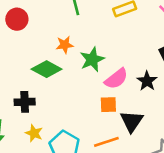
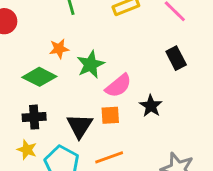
black star: (147, 81) -> (151, 106), moved
black cross: (25, 102) -> (34, 117), moved
black triangle: (132, 121) -> (80, 126), moved

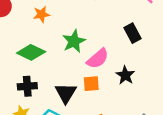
orange star: (59, 49) -> (41, 14), moved
black rectangle: (176, 58) -> (132, 33), moved

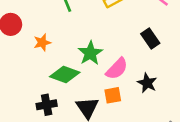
orange star: (41, 14) -> (42, 43), moved
green diamond: (31, 52) -> (65, 74), moved

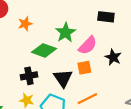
black rectangle: (150, 39) -> (106, 17), moved, turned -49

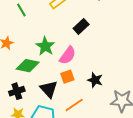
black rectangle: (106, 17) -> (81, 26), turned -42
black star: (113, 57) -> (95, 80), moved

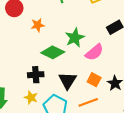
orange square: (67, 77) -> (94, 80), moved, turned 32

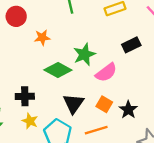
black cross: (36, 75) -> (25, 96), moved

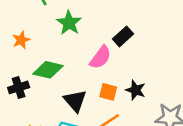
black rectangle: (131, 45) -> (123, 36), moved
green star: (84, 54) -> (69, 23), moved
black cross: (25, 96) -> (19, 87), moved

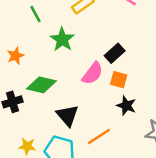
orange square: (108, 92) -> (119, 80), moved

